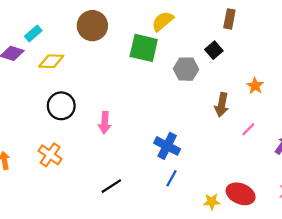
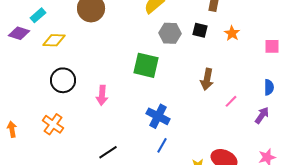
green square: (144, 48) -> (146, 65), moved
black square: (214, 50) -> (200, 30), turned -35
gray hexagon: (186, 69) -> (170, 33), moved
orange star: (255, 86) -> (232, 33), moved

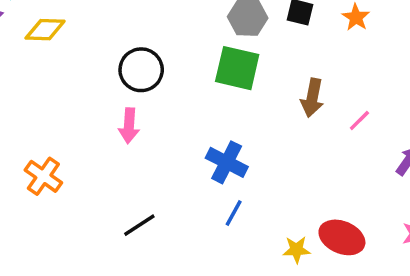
green square: (146, 65) -> (237, 68), moved
black circle: (63, 80) -> (141, 70), moved
pink line: (231, 101) -> (359, 120), moved

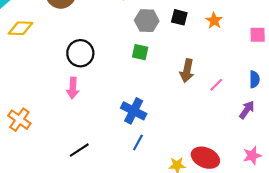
green square: (237, 68) -> (140, 52), size x0.6

